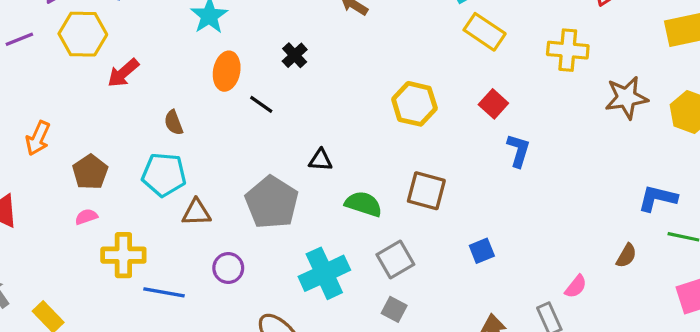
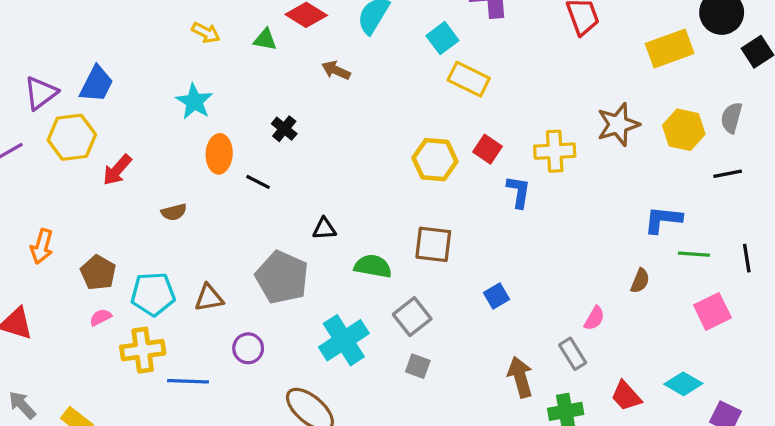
yellow cross: (568, 50) -> (555, 151), moved
yellow hexagon: (414, 104) -> (435, 160), moved
brown semicircle: (174, 123) -> (174, 212), turned -75
cyan pentagon: (164, 175) -> (153, 294), moved

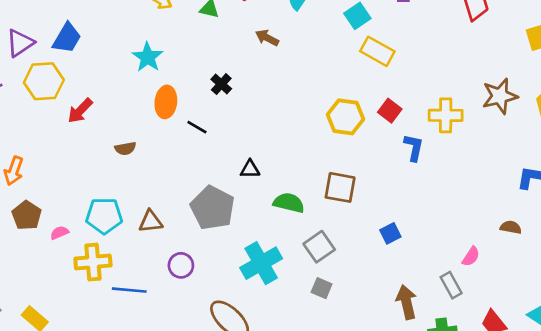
brown pentagon: (98, 273) -> (27, 215), moved
brown semicircle: (640, 281) -> (511, 227), turned -105

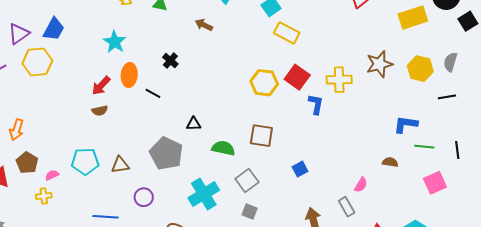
red arrow: (80, 111) -> (101, 86), moved
red square: (390, 111) -> (297, 77), size x1.4
yellow cross: (93, 262) -> (44, 196), moved, size x0.6

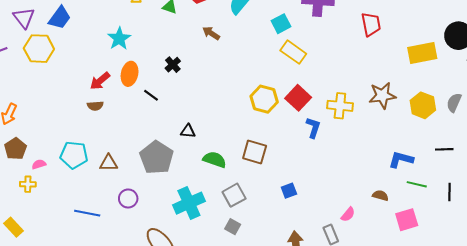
purple triangle: (19, 34) -> (24, 18), turned -40
black line: (447, 97) -> (444, 149), moved
pink square: (435, 183) -> (407, 220), moved

